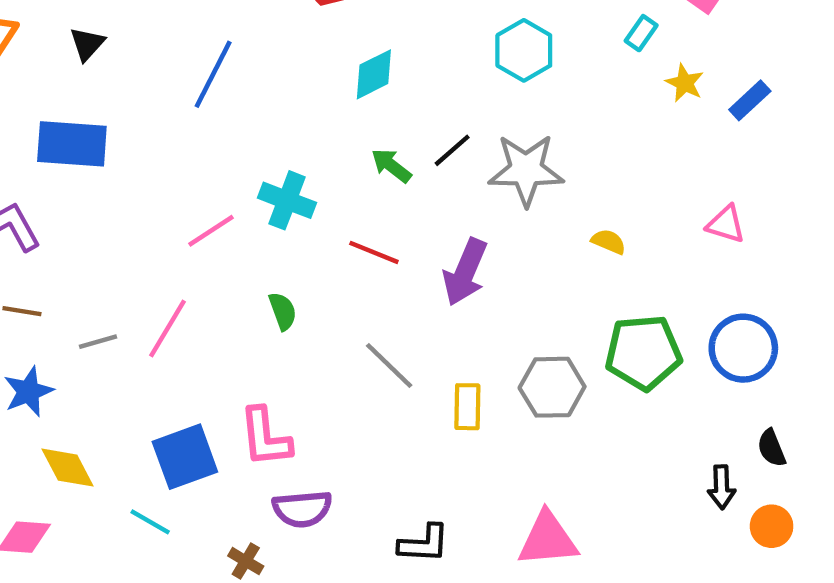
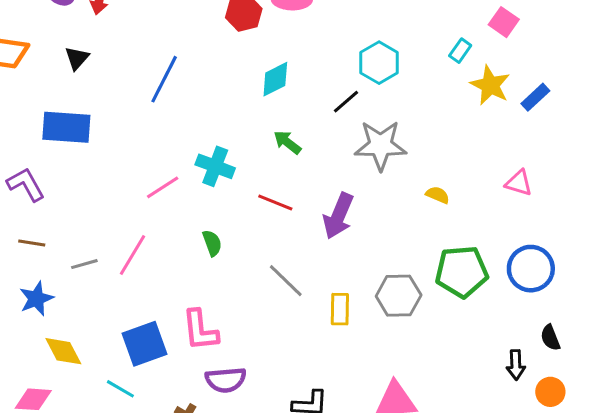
yellow star: (685, 83) -> (490, 85), size x1.5
black line: (452, 150) -> (346, 102), moved

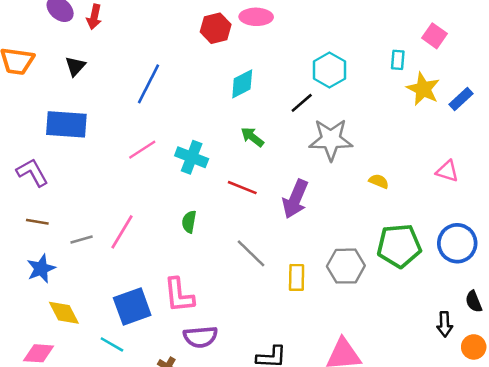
cyan rectangle: (460, 51) -> (398, 60), turned -30
pink line: (163, 187) -> (142, 150), moved
green semicircle: (212, 243) -> (189, 222), turned -150

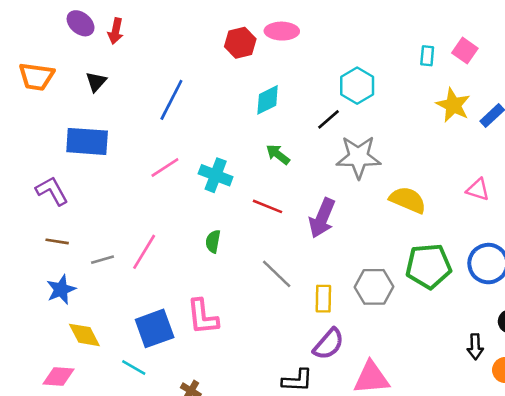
cyan rectangle: (398, 60) -> (427, 56), moved
yellow semicircle: (379, 181) -> (408, 200), size x1.8
purple semicircle: (200, 337) -> (329, 344), moved, turned -44

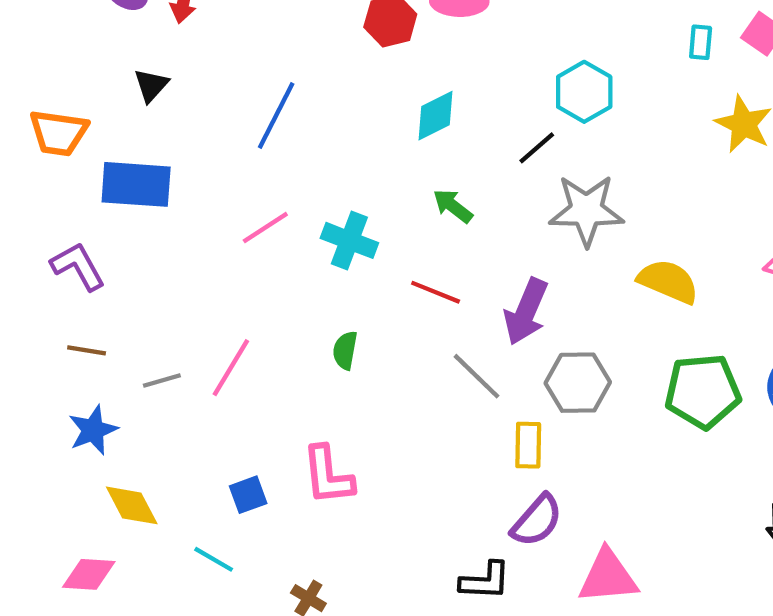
orange trapezoid: (36, 77) -> (59, 133), moved
gray line: (277, 274) -> (476, 376), moved
gray hexagon: (374, 287) -> (578, 383), moved
blue square: (155, 328) -> (248, 495), size x0.6

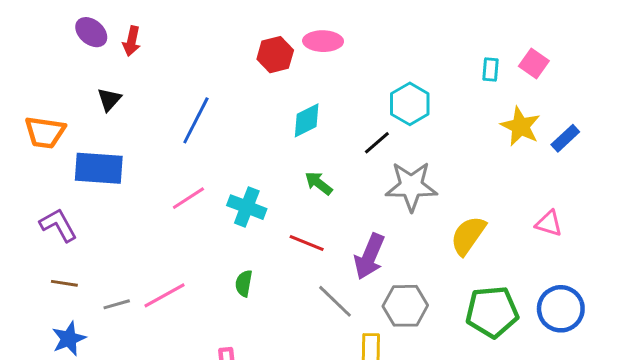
yellow semicircle: (668, 281) -> (468, 236), turned -78
pink line: (231, 368) -> (165, 295), turned 30

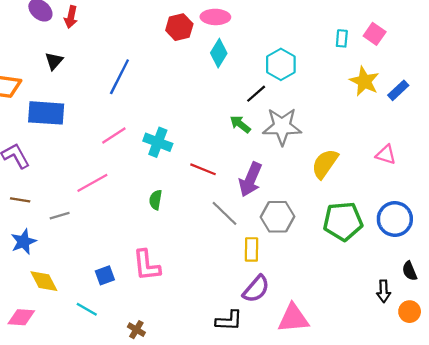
cyan diamond: (307, 120) -> (219, 53), moved, turned -32
green arrow: (319, 183) -> (240, 124), moved
pink line: (165, 295) -> (92, 183), moved

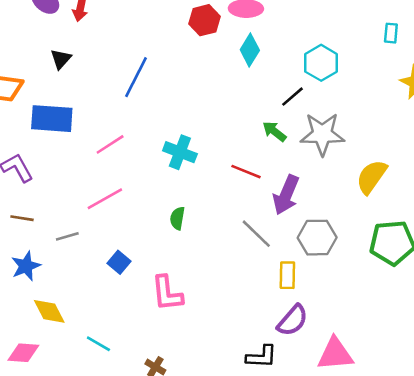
pink line: (114, 135) -> (110, 144), moved
red line: (203, 169) -> (246, 172), moved
blue square: (105, 275) -> (119, 262), moved, turned -30

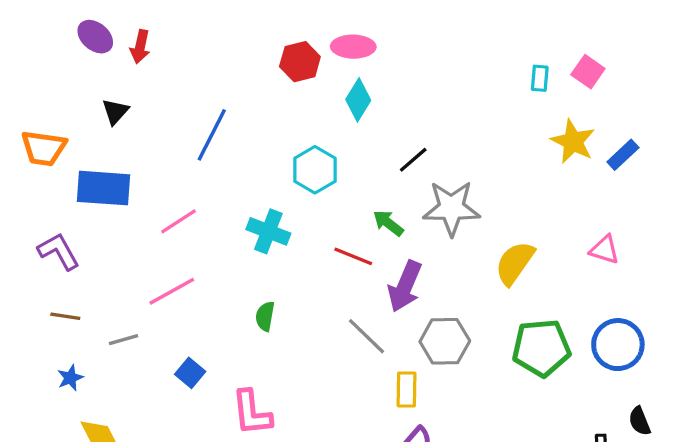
cyan hexagon: (321, 63) -> (315, 170), moved
green arrow: (274, 131) -> (388, 223), moved
blue star: (26, 266) -> (70, 378), size x0.7

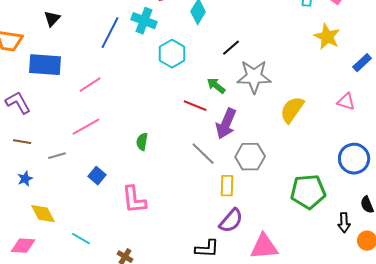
blue rectangle: (623, 155) -> (362, 63), moved
cyan cross: (268, 231) -> (144, 21), moved
green pentagon: (541, 348) -> (308, 192), moved

